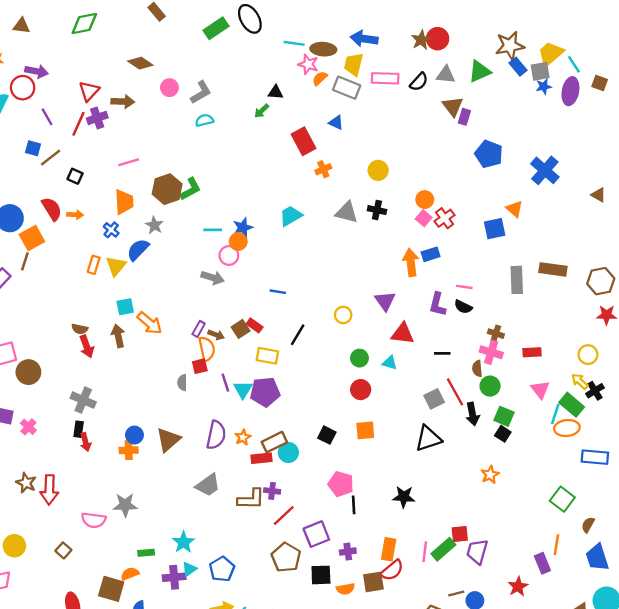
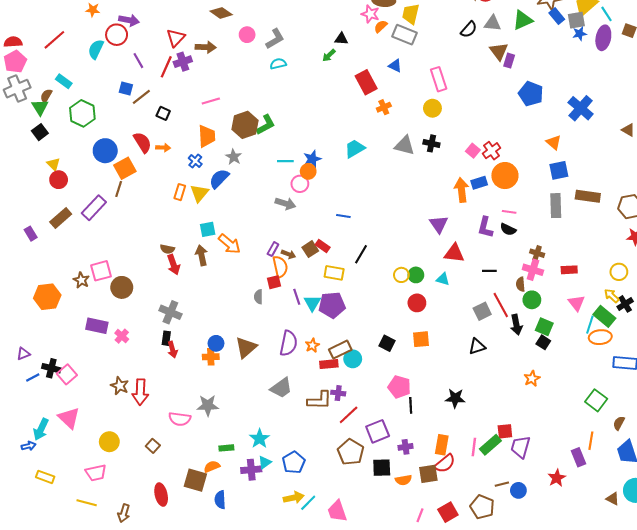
pink rectangle: (385, 78) -> (439, 79), moved, turned 70
orange circle: (425, 200) -> (505, 176), moved, size x1.6
blue square: (495, 229) -> (559, 170), moved
yellow circle: (343, 315) -> (401, 275), moved
black triangle: (428, 439) -> (477, 346), size x0.7

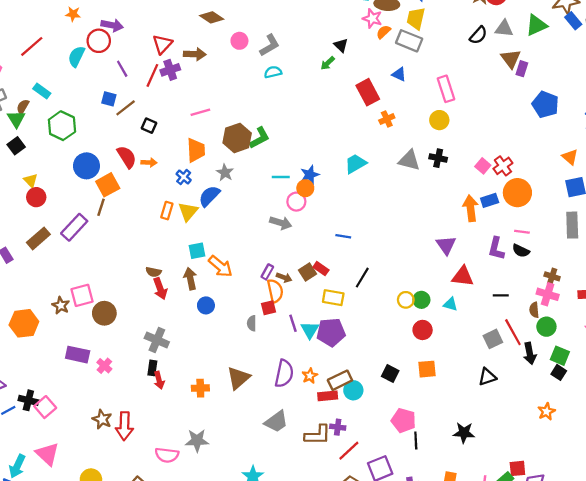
black triangle: (341, 39) -> (341, 45), turned 40
blue circle: (216, 343) -> (206, 305), moved

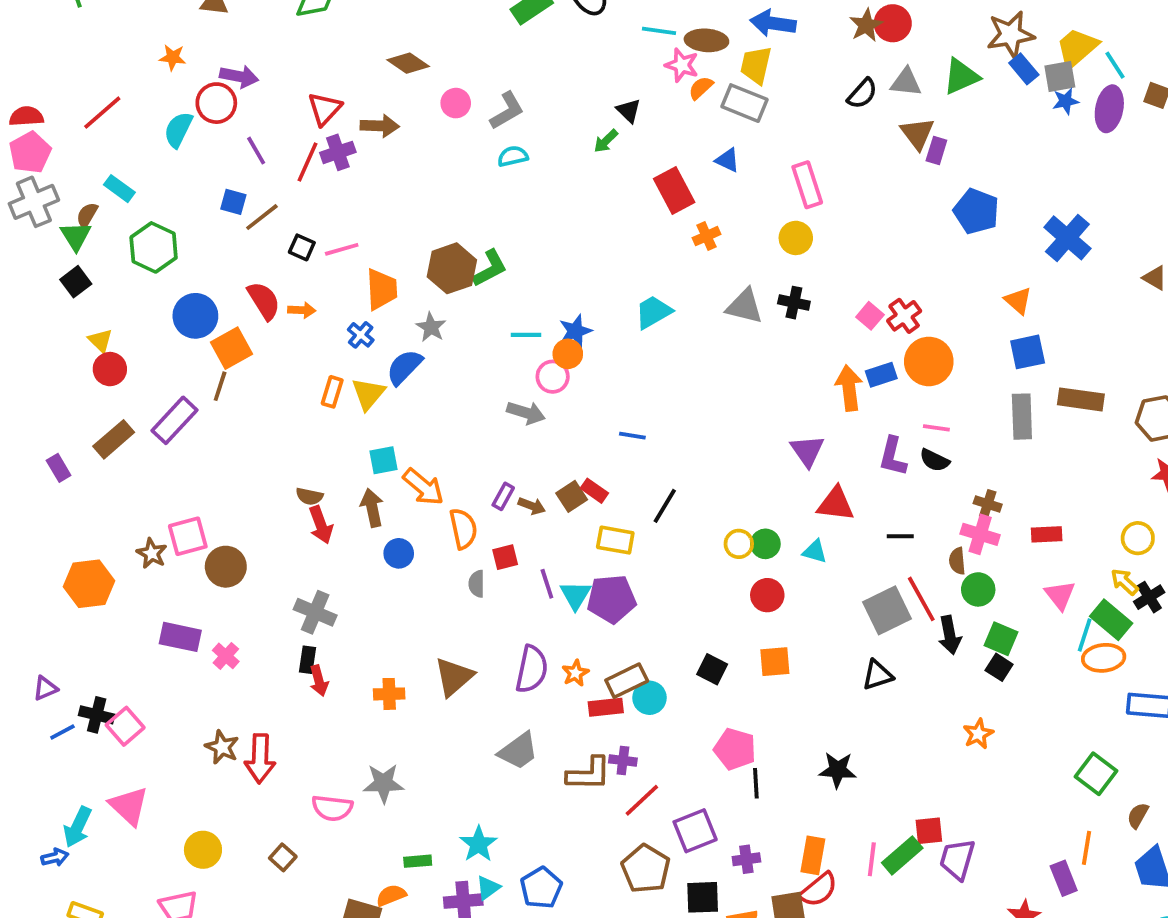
pink line: (200, 112) -> (342, 249), moved
orange semicircle: (275, 291) -> (463, 529), moved
gray square: (493, 339) -> (887, 610), size x1.4

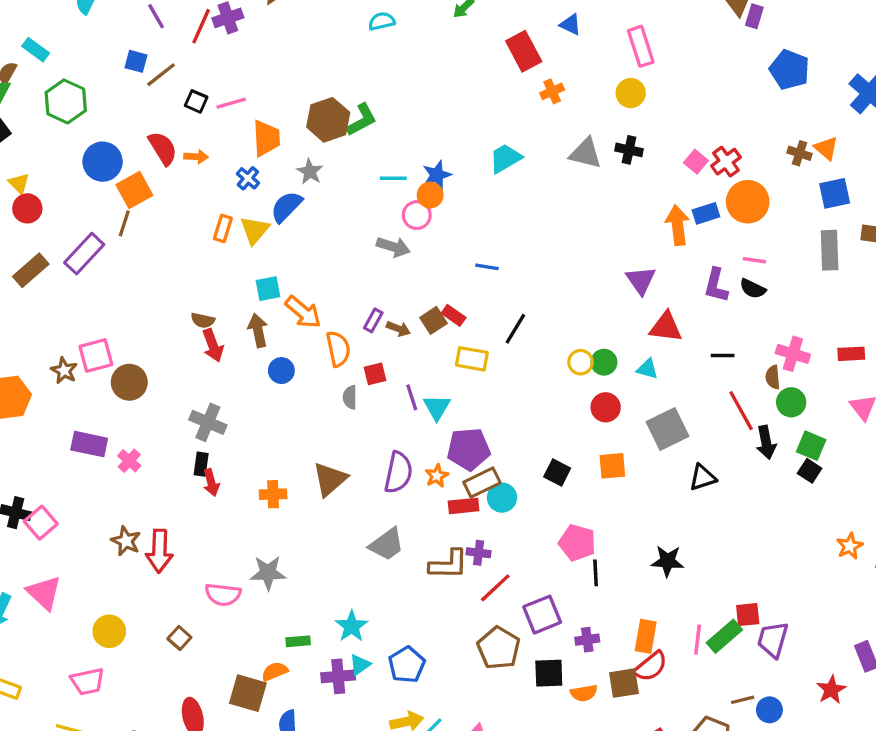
brown cross: (988, 504) -> (800, 153), moved
purple pentagon: (611, 599) -> (469, 449), moved
gray square: (887, 610) -> (667, 429), moved
orange star: (978, 734) -> (850, 546), moved

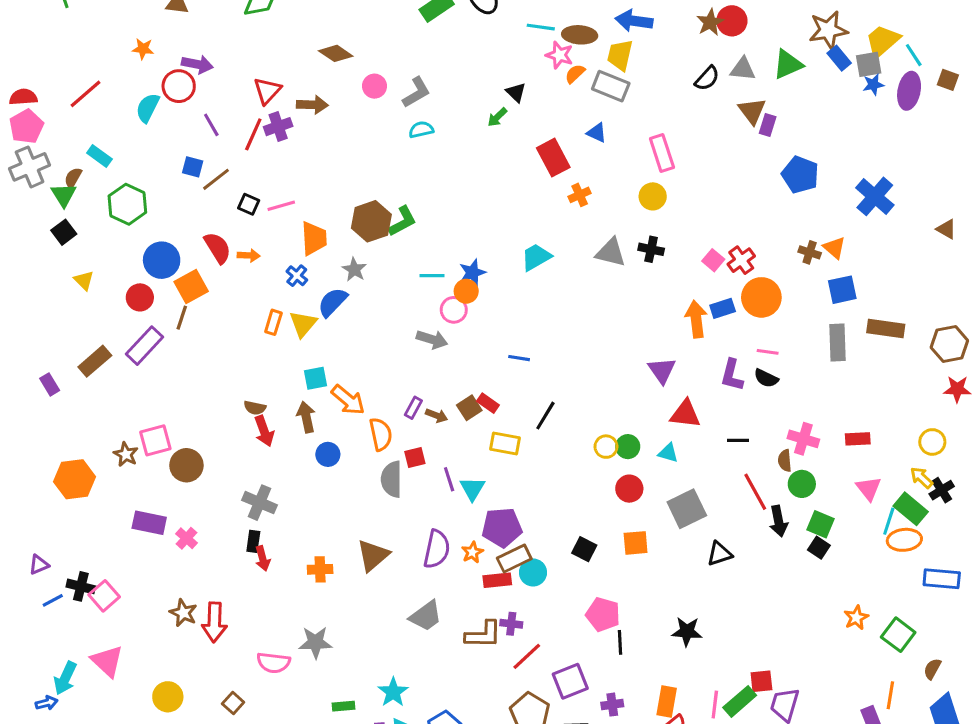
red circle: (27, 208) -> (140, 297), moved
gray semicircle: (350, 397) -> (392, 479), size x1.6

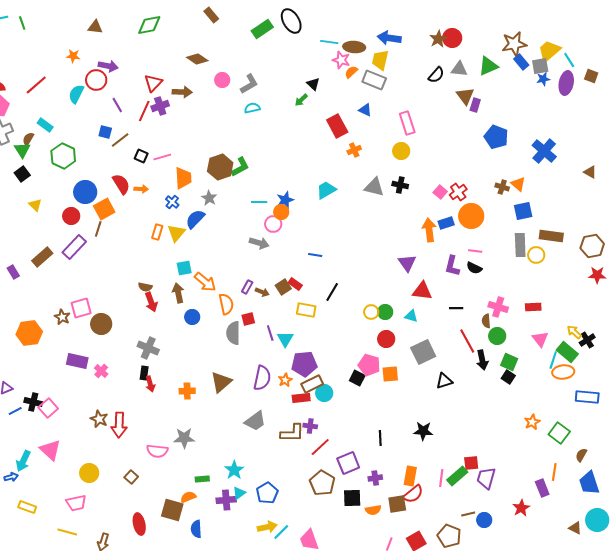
yellow circle: (932, 442) -> (536, 255), moved
pink pentagon: (603, 614) -> (369, 365), moved

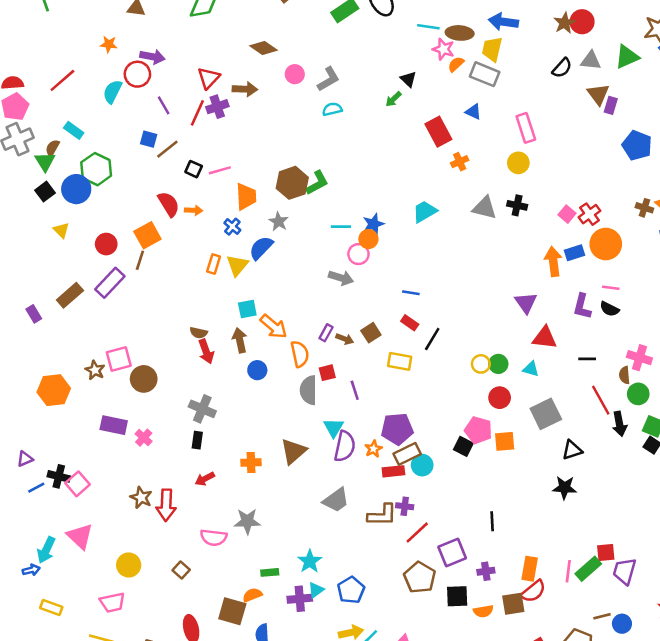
blue circle: (85, 192) -> (76, 189), moved
red rectangle: (295, 284) -> (410, 323), moved
cyan triangle: (285, 339) -> (333, 428), moved
red arrow: (150, 384) -> (205, 479), moved, turned 77
black star: (423, 431) -> (565, 488), moved

